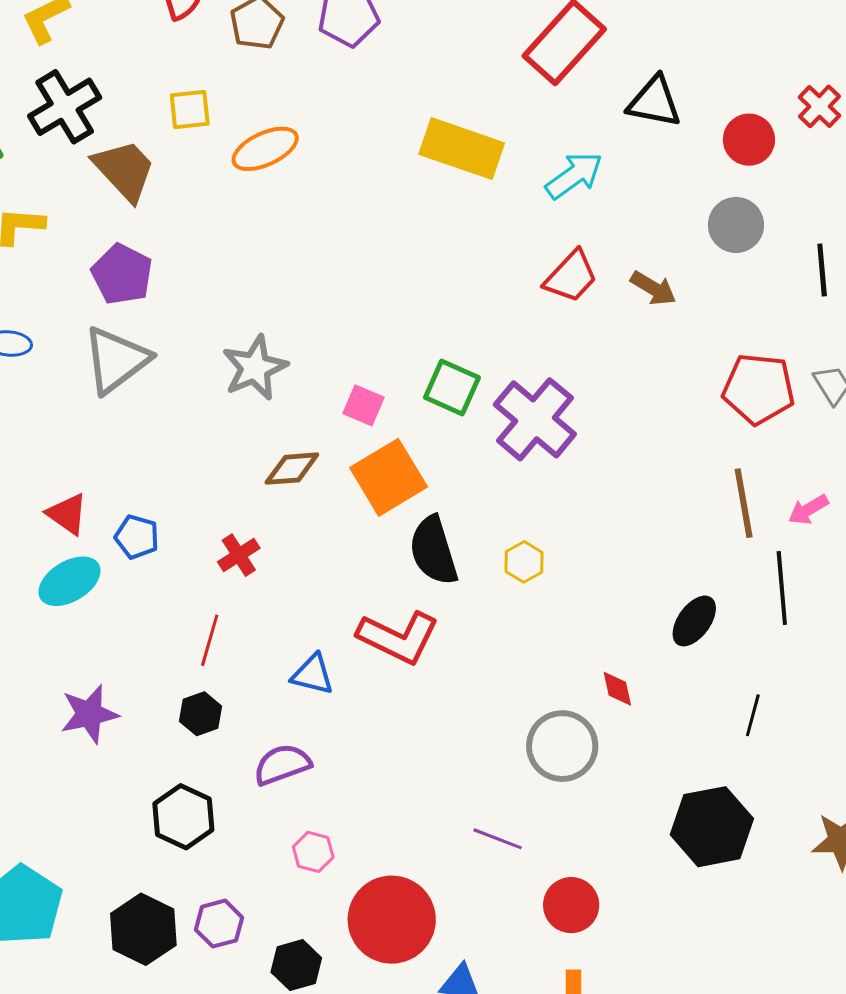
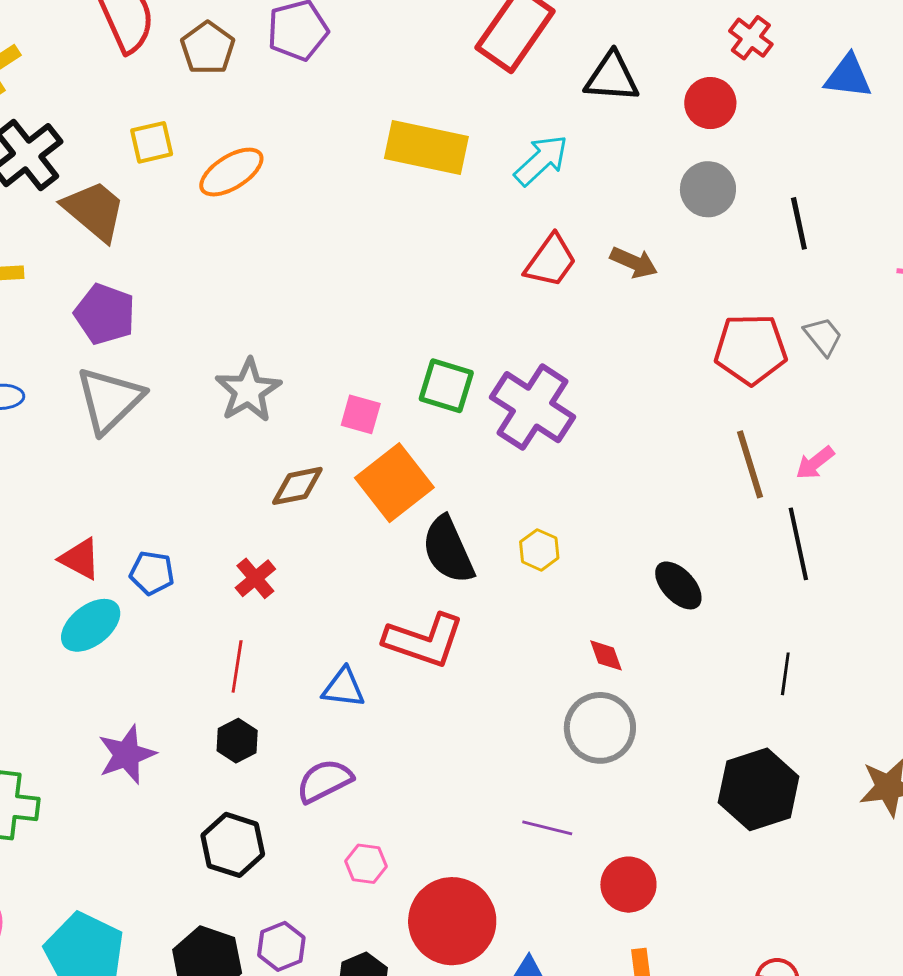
red cross: (819, 106) -> (751, 38), moved
black ellipse: (694, 621) -> (678, 585), moved, turned -72
red diamond: (617, 689) -> (606, 655), moved

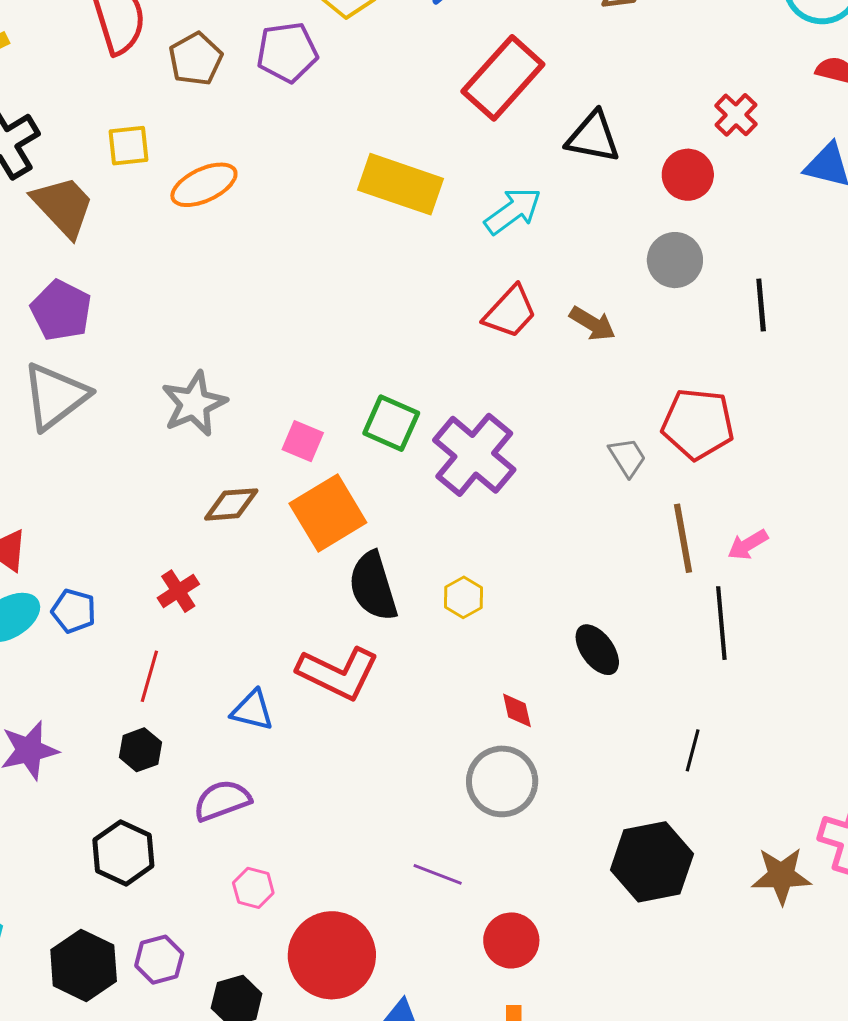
gray trapezoid: (823, 336) -> (627, 457), moved
blue pentagon: (152, 573) -> (74, 611), moved

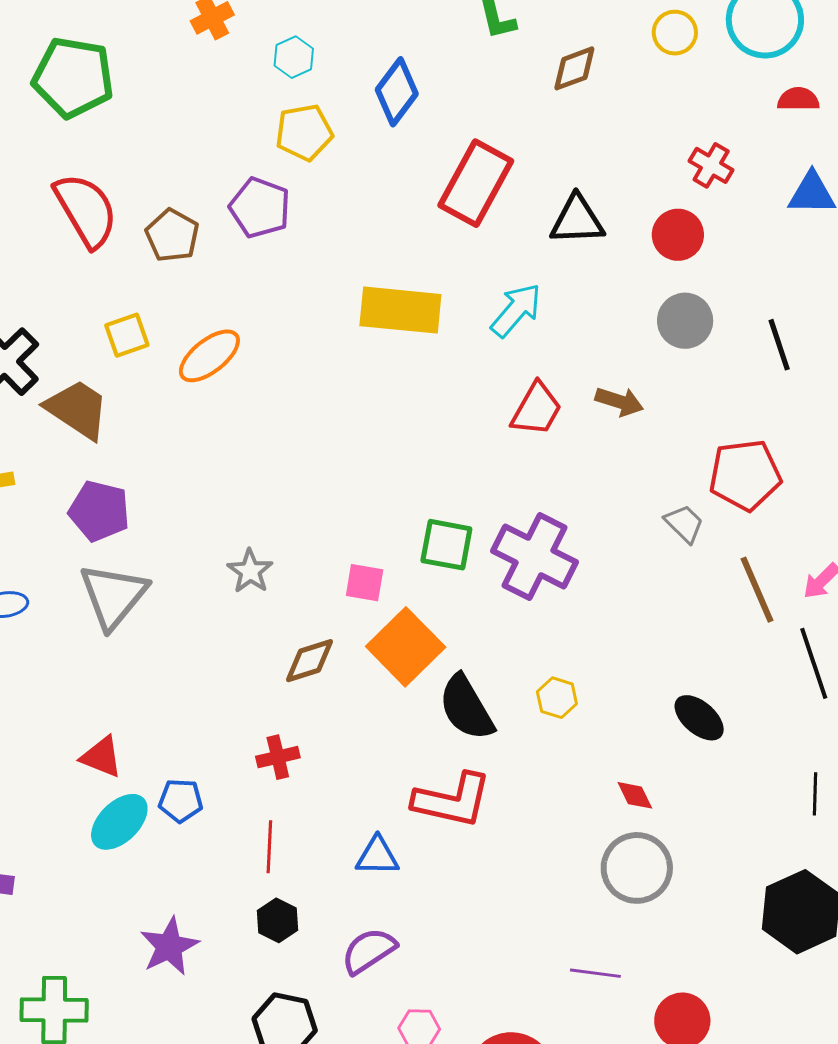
purple pentagon: (287, 52) -> (260, 208), turned -30
gray star: (194, 404) -> (250, 571), size x0.7
red cross: (178, 591) -> (278, 757), turned 33

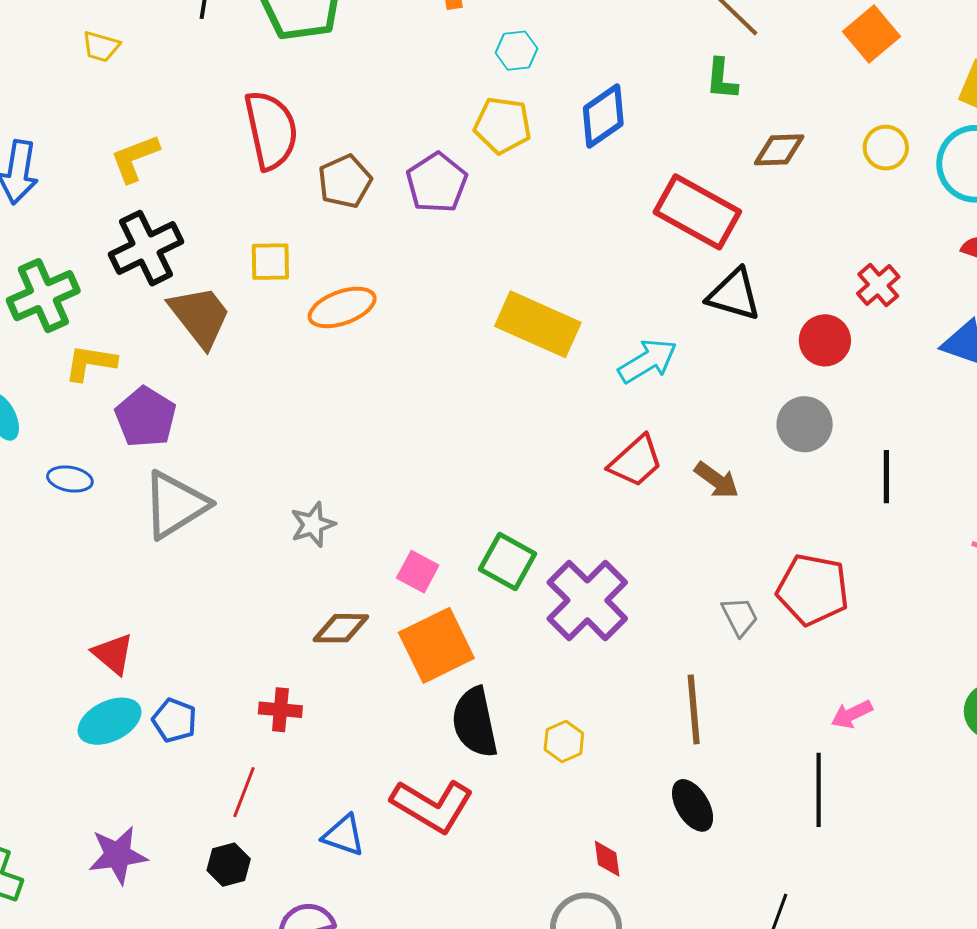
red rectangle: (476, 183) -> (697, 212), moved, turned 72
purple pentagon: (99, 511) -> (146, 417), moved
brown line: (757, 590) -> (694, 709), moved

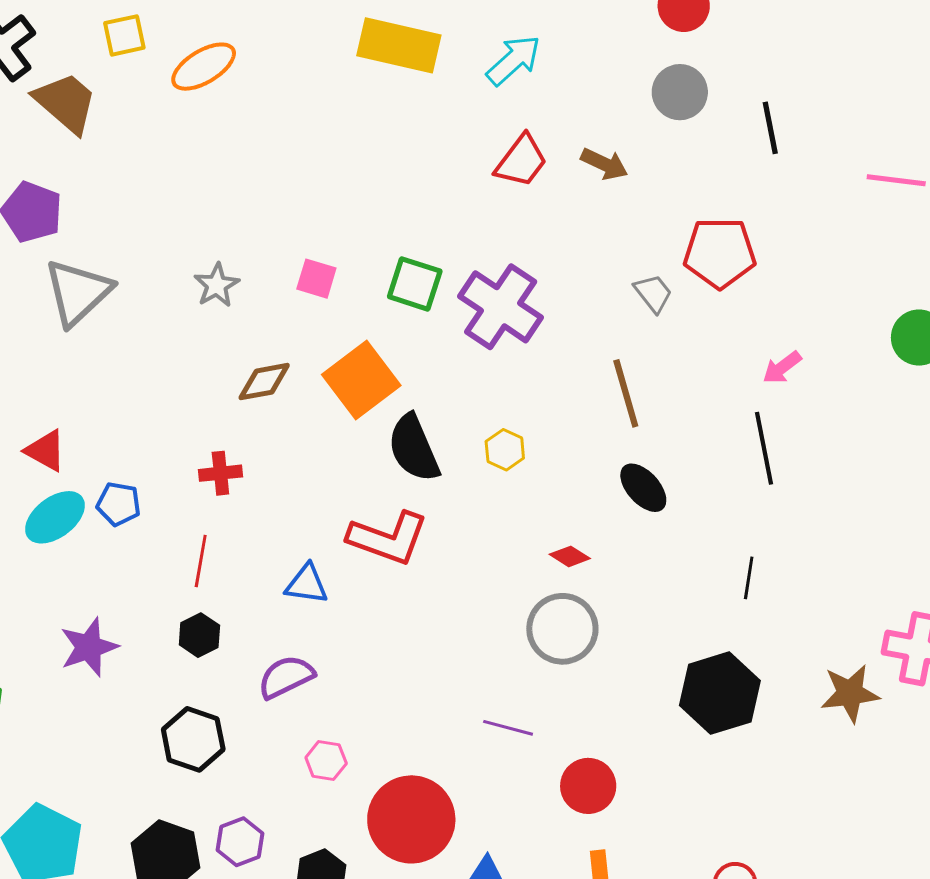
pink square: (418, 572) -> (316, 279), moved
red diamond: (607, 859) -> (570, 556), turned -39

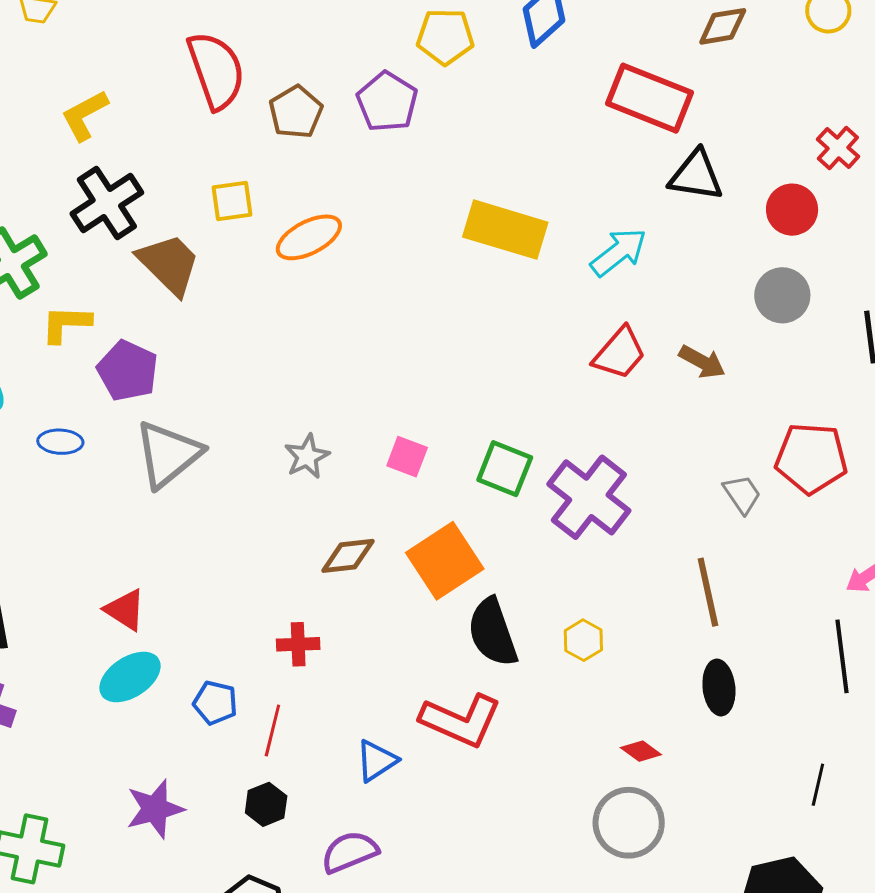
black ellipse: (643, 488) -> (719, 688), turned 32
blue pentagon: (119, 504) -> (215, 703), moved
blue triangle: (307, 584) -> (376, 761), turned -45

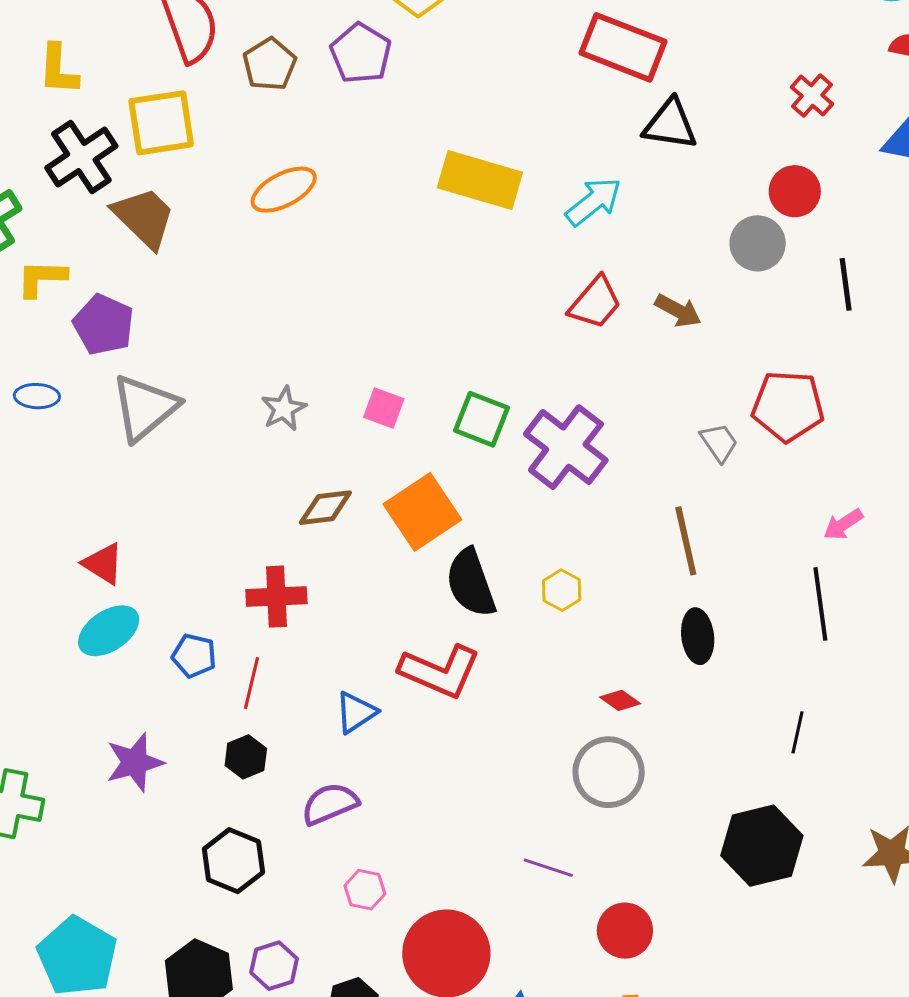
yellow L-shape: (85, 115) -> (58, 69), turned -58
yellow square: (232, 201) -> (161, 123), moved, size x1.6
red circle: (792, 210) -> (795, 191), moved
red cross: (298, 644) -> (276, 597), size x1.4

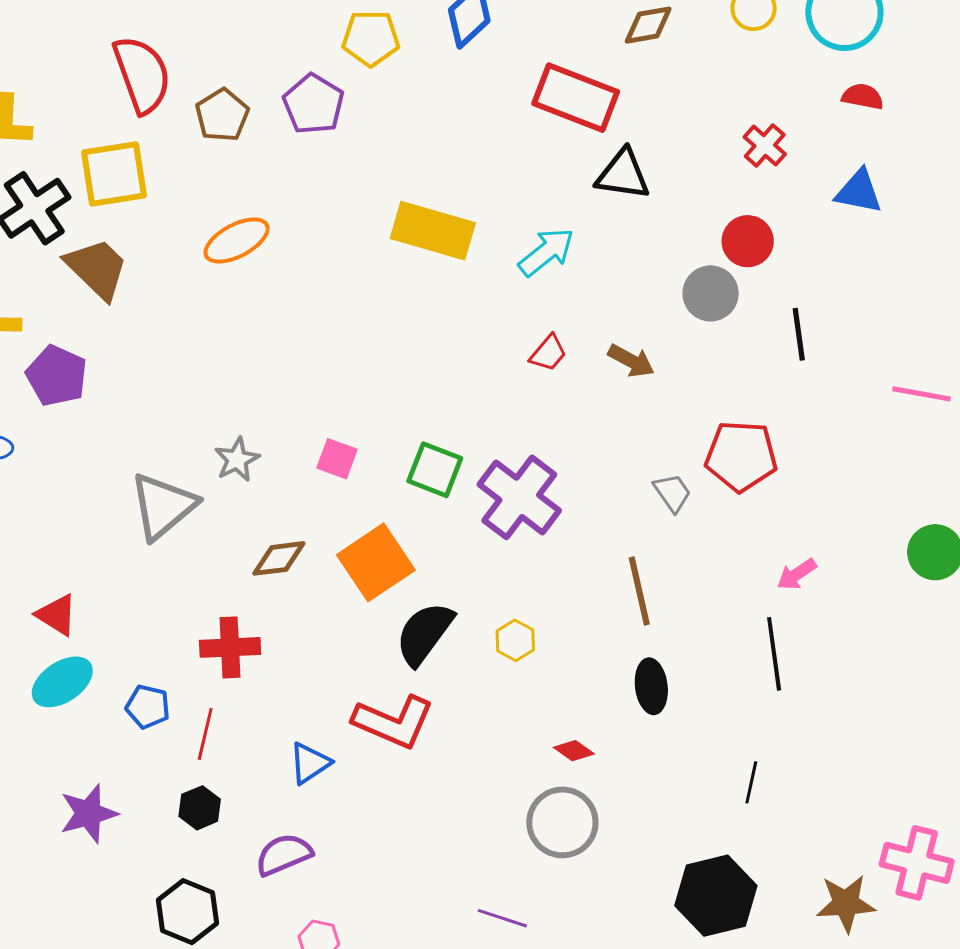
red trapezoid: (595, 303) -> (548, 353), size x0.7
gray triangle: (145, 408) -> (163, 506), moved
black semicircle: (471, 583) -> (424, 633), turned 56

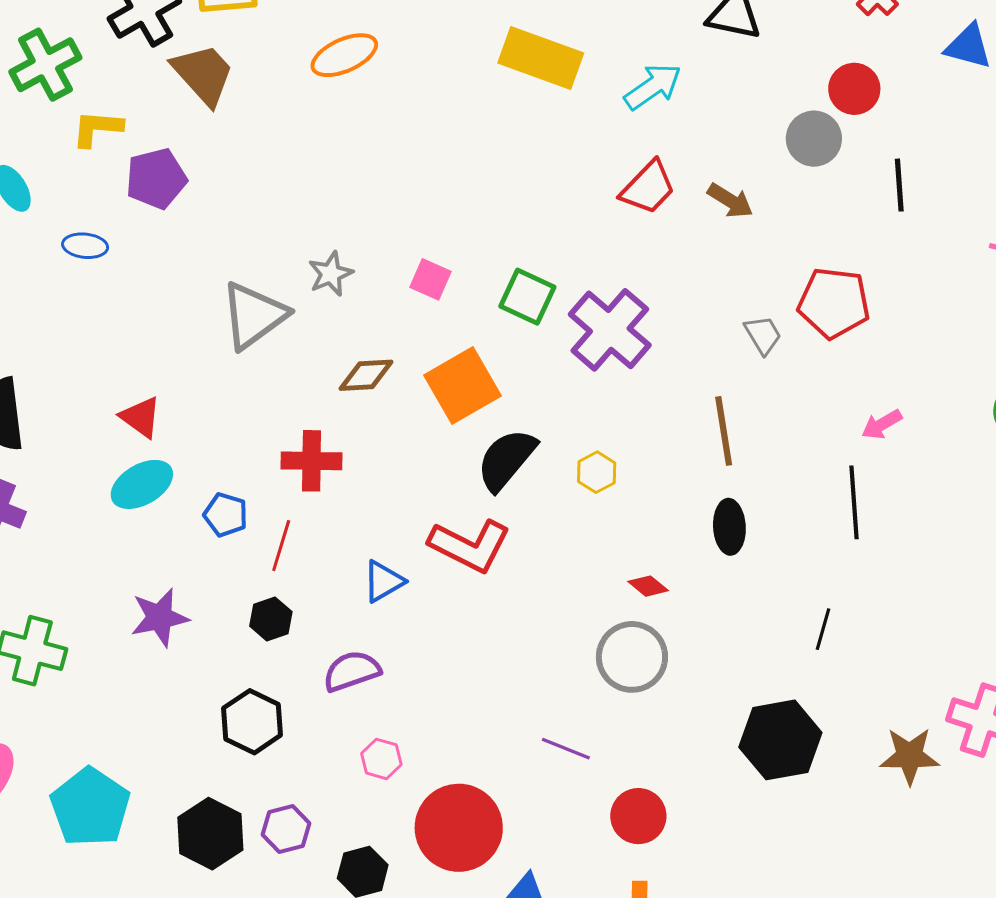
red trapezoid: (548, 353) -> (648, 188), size x1.5
purple pentagon: (57, 376) -> (156, 179), turned 30

